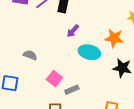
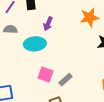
cyan ellipse: (89, 52) -> (35, 44), moved
gray semicircle: (30, 55) -> (10, 29), moved

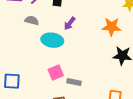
pink square: (46, 75) -> (56, 73), turned 35
gray rectangle: (66, 80) -> (74, 82), turned 40

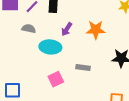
orange star: (112, 27) -> (96, 30), moved
gray rectangle: (74, 82) -> (83, 68), moved

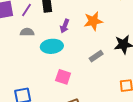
gray rectangle: (83, 68) -> (96, 56), moved, turned -32
pink square: (56, 79) -> (63, 77), turned -35

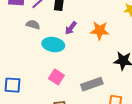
gray rectangle: (96, 56) -> (92, 84), moved, size x1.5

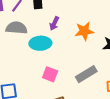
gray semicircle: (33, 25) -> (16, 28), size x1.5
orange star: (100, 31) -> (84, 31), moved

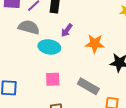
pink square: (50, 74) -> (53, 79), turned -35
gray rectangle: (86, 74) -> (88, 86), turned 50

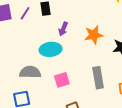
gray semicircle: (29, 27) -> (30, 72), moved
gray rectangle: (88, 86) -> (98, 78), turned 65

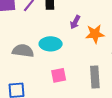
purple arrow: (63, 29) -> (75, 22), moved
gray semicircle: (30, 72) -> (23, 51), moved

